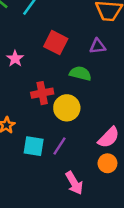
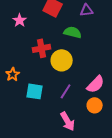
purple line: (59, 146) -> (66, 91), moved

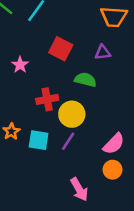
cyan square: (35, 91) -> (39, 140), moved
purple line: (66, 91) -> (68, 141), moved

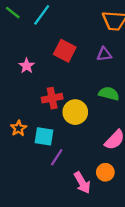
green semicircle: (85, 80) -> (109, 94), moved
purple line: (68, 141) -> (57, 157), moved
orange circle: (113, 170) -> (105, 172), moved

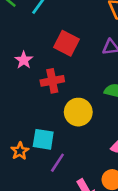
red cross: (52, 98) -> (52, 81), moved
orange star: (19, 128) -> (20, 151), moved

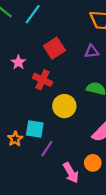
red square: (67, 43) -> (54, 48), turned 30
red cross: (52, 81) -> (42, 80), turned 36

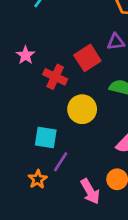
red square: (54, 48) -> (87, 58), moved
orange star: (15, 139) -> (38, 179), moved

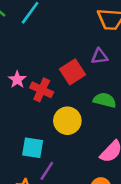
pink star: (25, 55) -> (17, 80), moved

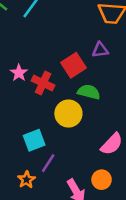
green semicircle: (105, 100) -> (89, 92), moved
cyan square: (33, 148) -> (34, 140), turned -30

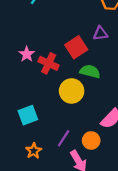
cyan square: (34, 140) -> (28, 115), moved
purple line: (48, 163) -> (64, 138), moved
orange circle: (102, 180) -> (91, 140), moved

